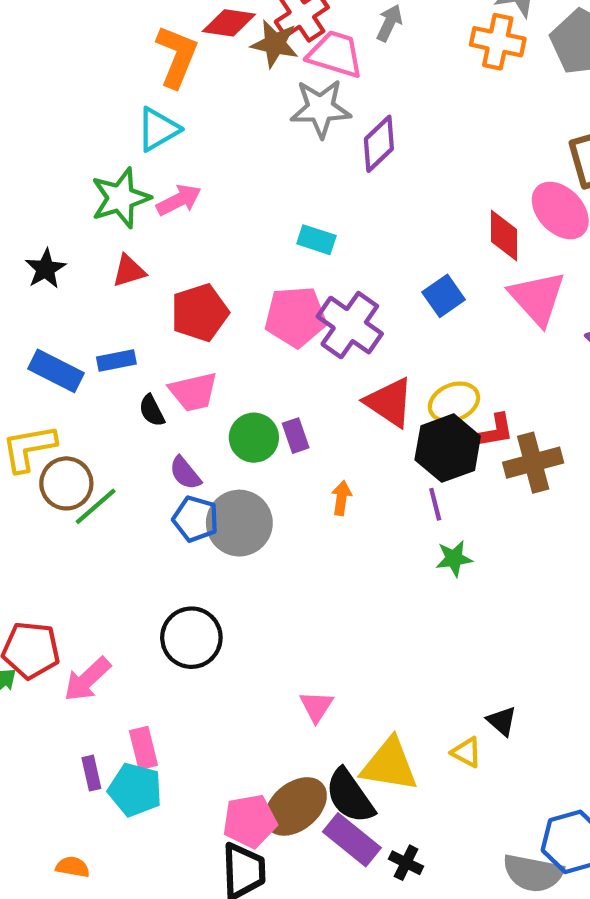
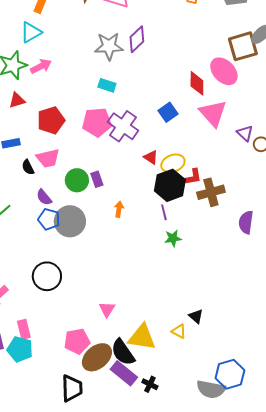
gray star: (321, 108) -> (109, 46), moved
red triangle: (389, 402) -> (151, 157), moved, size x0.6
pink pentagon: (250, 821) -> (77, 341), moved

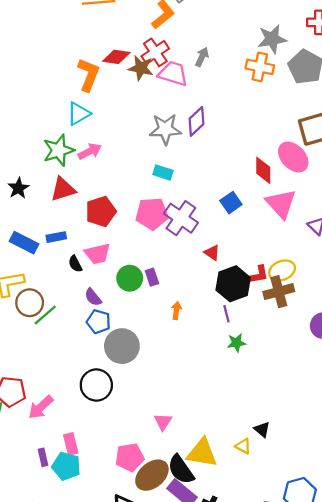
red triangle: (17, 100) -> (63, 189), size x1.4
yellow ellipse: (173, 163) -> (282, 270), moved
gray circle: (70, 221) -> (122, 346), moved

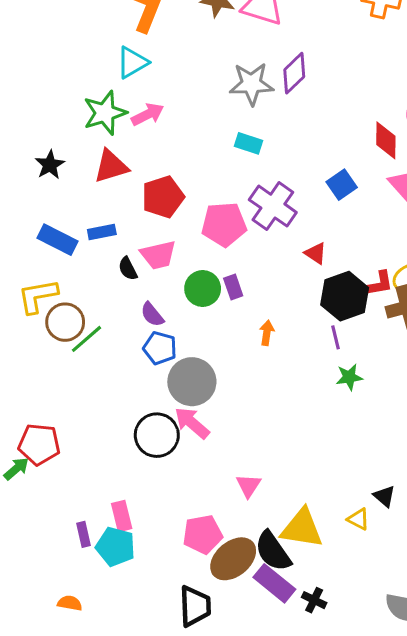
pink pentagon: (152, 214) -> (224, 224), moved
pink arrow: (41, 407) -> (192, 423), moved, turned 84

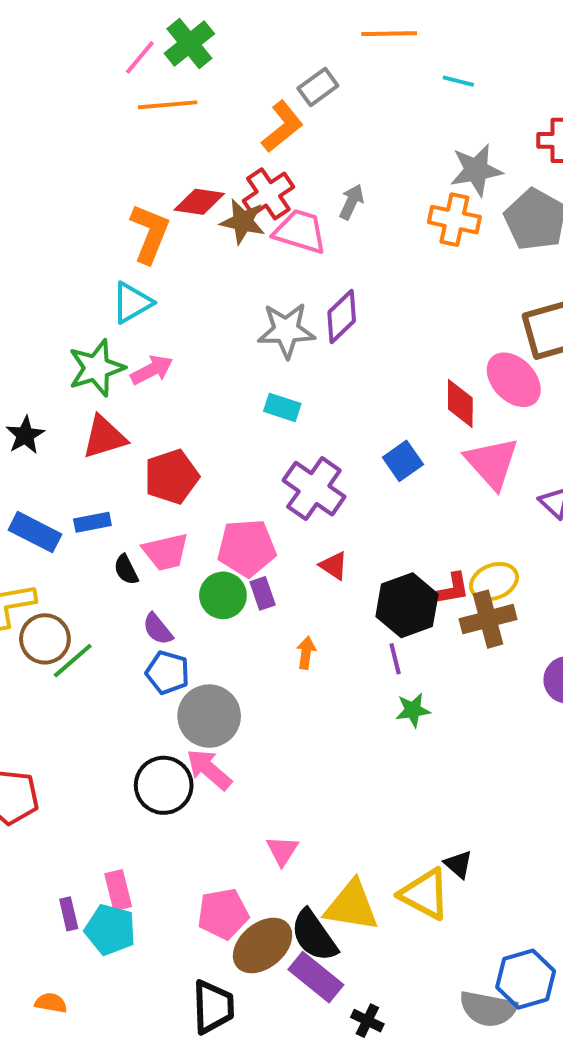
pink pentagon: (224, 224) -> (247, 548), moved
red triangle: (316, 253) -> (334, 566), moved
yellow triangle: (358, 519) -> (425, 894), size x1.8
black cross: (314, 600) -> (367, 1021), moved

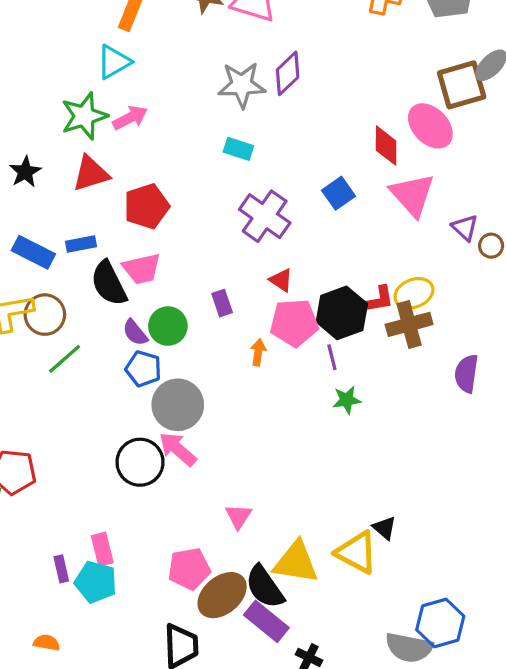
pink pentagon: (247, 548) -> (294, 323), moved
black semicircle: (126, 570) -> (109, 283), size x1.8
green circle: (223, 595) -> (168, 326), moved
brown circle: (45, 639) -> (45, 315), moved

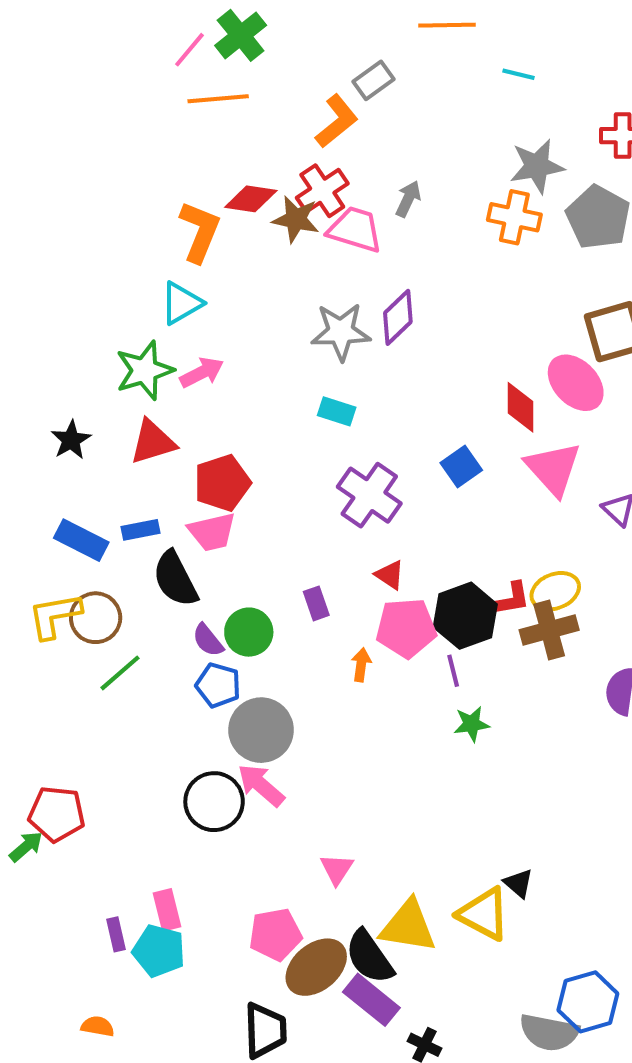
pink trapezoid: (142, 269) -> (212, 532), moved

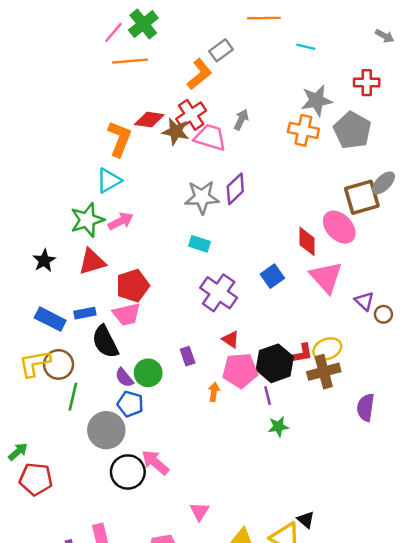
green line: (120, 673) -> (73, 397), turned -36
gray circle: (261, 730) -> (106, 430), moved
green arrow: (26, 847) -> (18, 452), moved

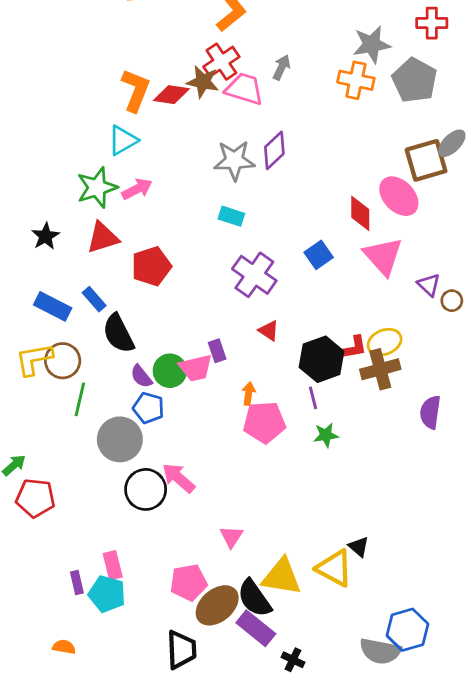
red diamond: (149, 120) -> (171, 95), moved
blue rectangle: (85, 313) -> (94, 299), turned 60
pink trapezoid: (127, 314) -> (196, 368), moved
pink pentagon: (240, 370) -> (264, 422), moved

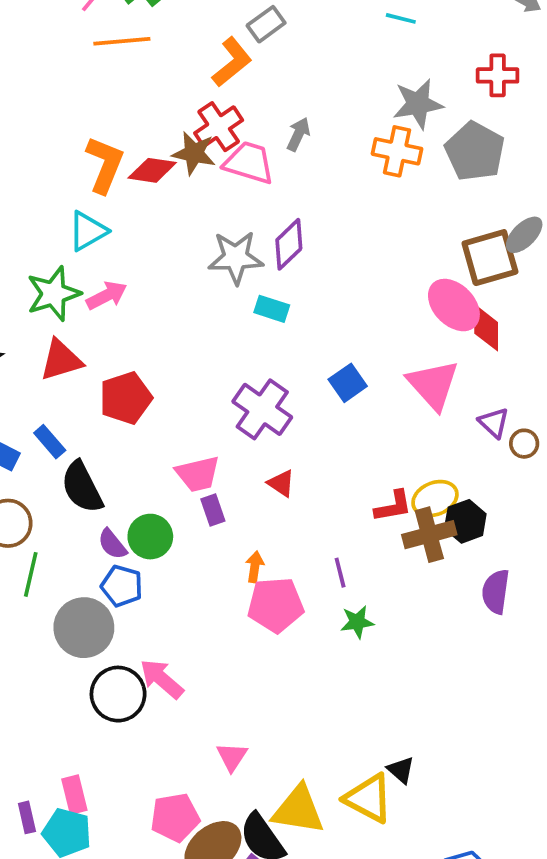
red diamond: (360, 213) -> (486, 328), moved
cyan rectangle: (231, 216) -> (272, 309), moved
black hexagon: (322, 359) -> (465, 521), moved, size x0.7
pink trapezoid: (196, 368) -> (198, 474), moved

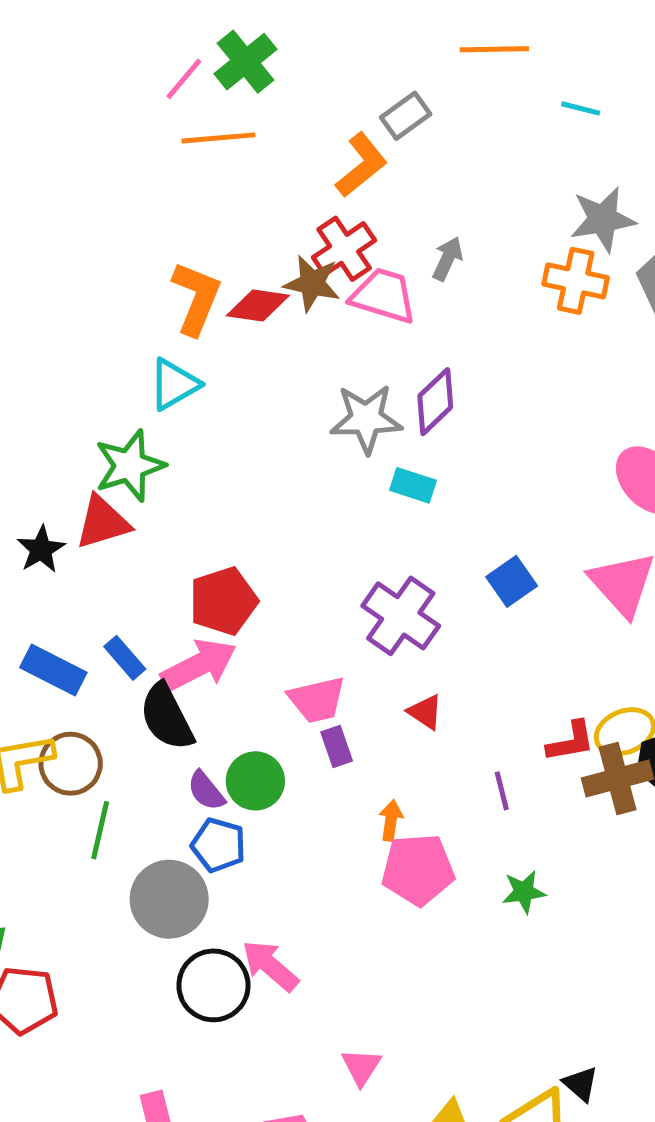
pink arrow: (107, 296) -> (199, 665), moved, size x1.4
red triangle: (61, 360) -> (103, 522), moved
purple line: (340, 573) -> (502, 791), moved

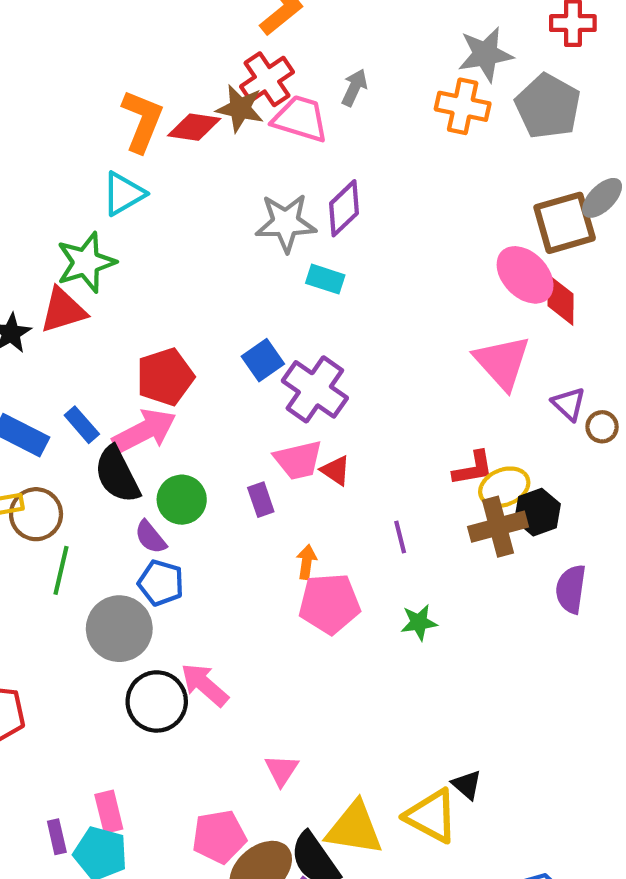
blue square: (512, 581) -> (263, 360), moved
pink trapezoid: (317, 700) -> (298, 460), moved
red L-shape: (571, 742) -> (473, 468), moved
green circle: (255, 781) -> (182, 500), moved

